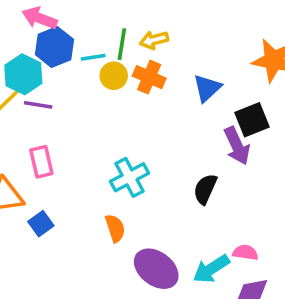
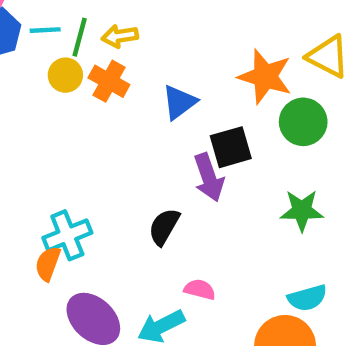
cyan line: (93, 57) -> (45, 30), moved
cyan cross: (129, 177) -> (67, 235), moved
orange semicircle: (115, 228) -> (48, 264), turned -148
pink semicircle: (245, 252) -> (200, 289), moved

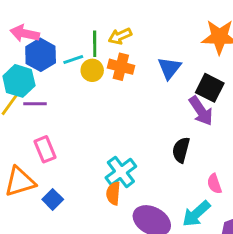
cyan line: (45, 30) -> (73, 60), moved
black square: (231, 147) -> (210, 88), turned -32
pink semicircle: (200, 289) -> (214, 184), turned -108

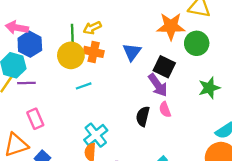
cyan line: (73, 60) -> (84, 86), moved
yellow circle: (92, 70) -> (71, 55), size x1.5
pink semicircle: (214, 184) -> (165, 110), moved

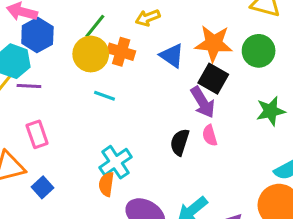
orange star: (171, 26) -> (214, 43), moved
yellow arrow: (92, 28) -> (148, 18), moved
green line: (72, 34) -> (95, 26), turned 36
blue triangle: (132, 52) -> (172, 56), turned -36
cyan line: (84, 86) -> (104, 96), turned 35

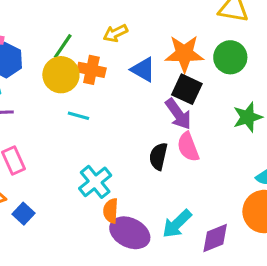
pink semicircle: (210, 135) -> (188, 147), size x1.4
orange semicircle: (106, 184) -> (111, 211), moved

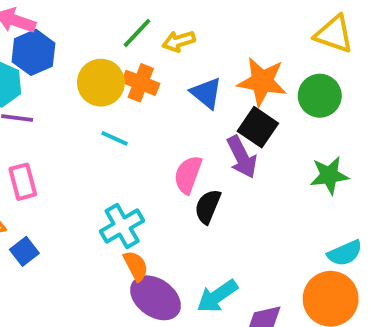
green line: (63, 46) -> (137, 33), moved
pink semicircle: (188, 147) -> (188, 175), moved, turned 32
orange semicircle: (111, 211) -> (136, 266), turned 140

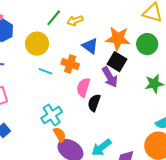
orange cross: (141, 83) -> (70, 64), moved

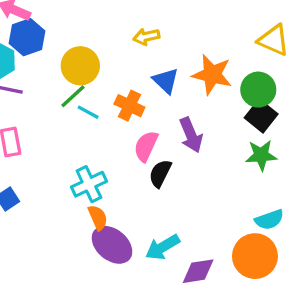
green line: (54, 18) -> (73, 96), moved
black square: (117, 62) -> (261, 116), moved

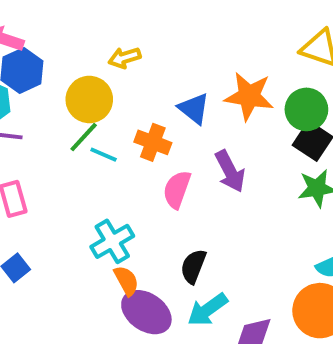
yellow arrow: (146, 37) -> (124, 58), moved
black semicircle: (160, 173) -> (193, 266), moved

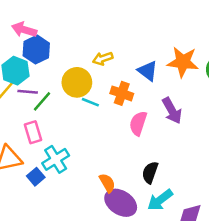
yellow arrow: (124, 58) -> (103, 59), moved
yellow circle: (89, 99) -> (77, 82), moved
green line: (84, 137) -> (42, 101), moved
cyan cross: (112, 241) -> (56, 159), moved

